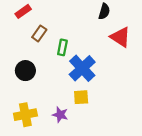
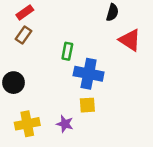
brown rectangle: (39, 33) -> (24, 35), moved
blue cross: (82, 68) -> (89, 74), turned -36
black circle: (25, 71) -> (13, 83), moved

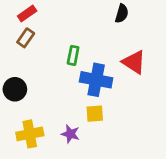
red triangle: (130, 40) -> (134, 62), moved

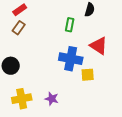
green rectangle: (73, 55) -> (70, 25), moved
yellow square: (95, 114) -> (88, 75), moved

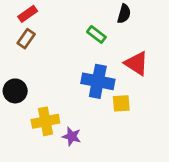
green rectangle: (70, 25) -> (96, 34), turned -64
yellow cross: (22, 99) -> (45, 121), moved

